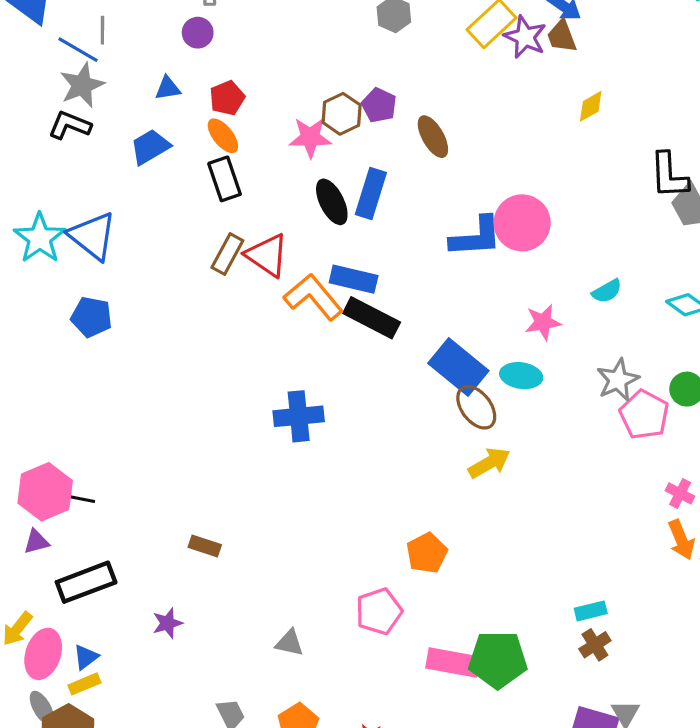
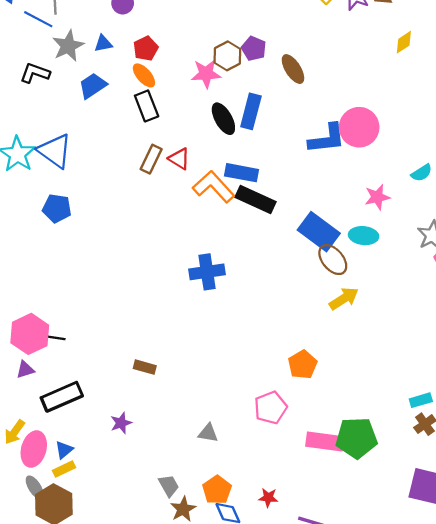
gray star: (82, 85) -> (68, 46), moved
red triangle: (267, 255) -> (179, 159), size x0.7

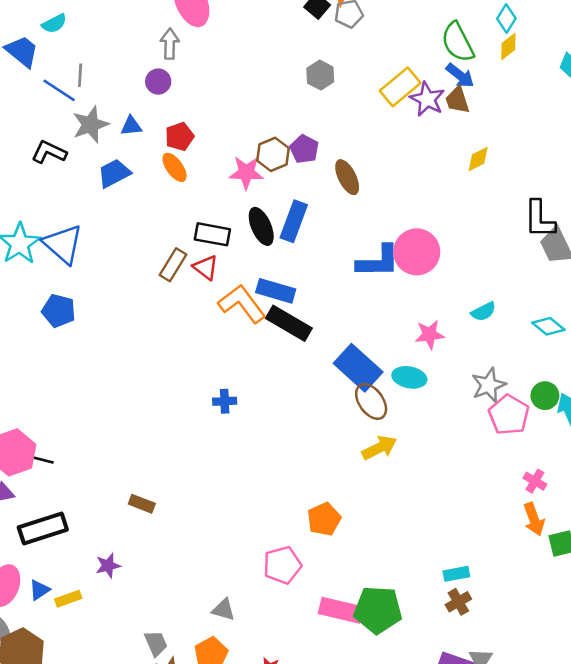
black rectangle: (147, 106) -> (212, 234), moved, turned -64
blue cross: (207, 272) -> (225, 401), size x0.6
gray triangle: (208, 433) -> (224, 610), moved
yellow rectangle: (64, 469) -> (68, 599), moved

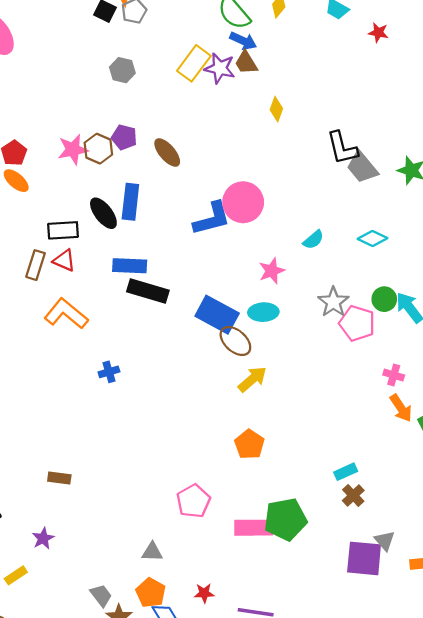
yellow diamond: (478, 159) -> (276, 109), turned -30
pink star: (246, 172) -> (73, 149), moved
orange L-shape: (242, 304) -> (66, 314), moved
orange pentagon: (324, 519) -> (249, 444), moved

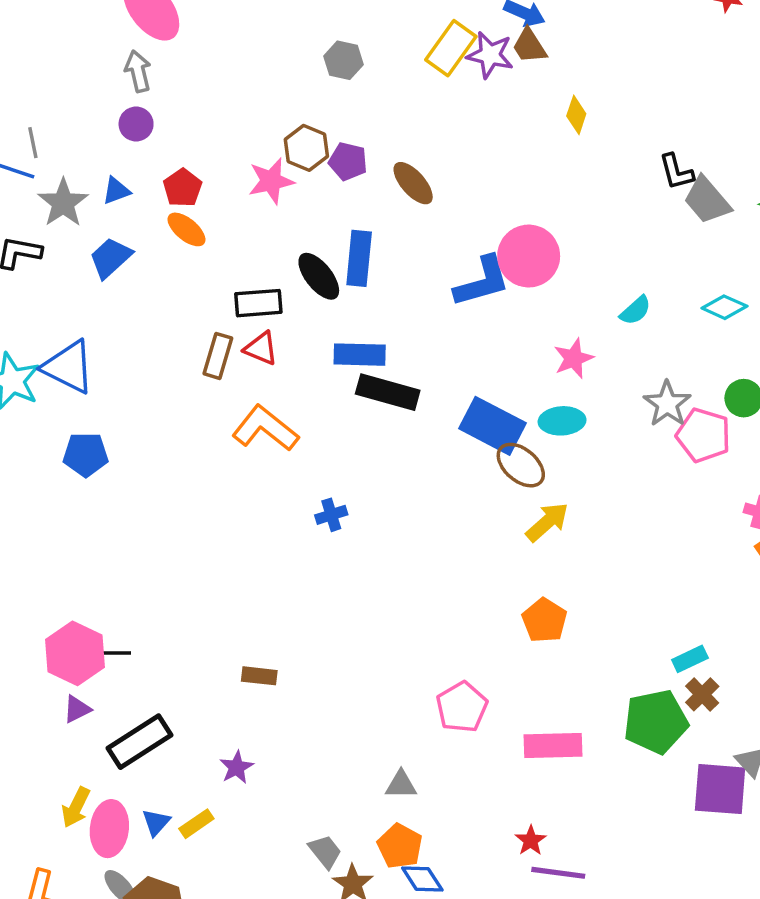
black L-shape: (342, 148) -> (676, 172), size x0.7
brown hexagon: (98, 149) -> (306, 148), moved
green pentagon: (285, 519) -> (656, 722), moved
red star: (204, 593) -> (531, 841), moved, turned -30

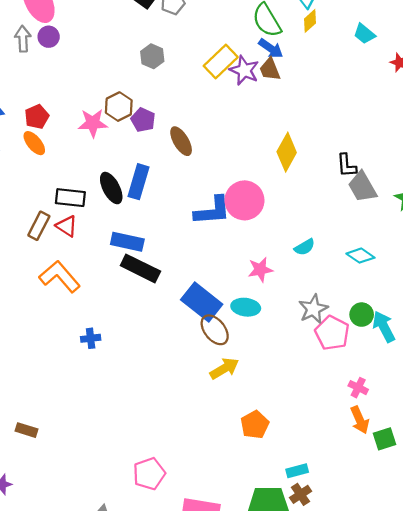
yellow diamond: (576, 115) -> (287, 152), moved, size x1.6
purple circle: (136, 124) -> (49, 37), moved
orange pentagon: (544, 620) -> (255, 425), moved

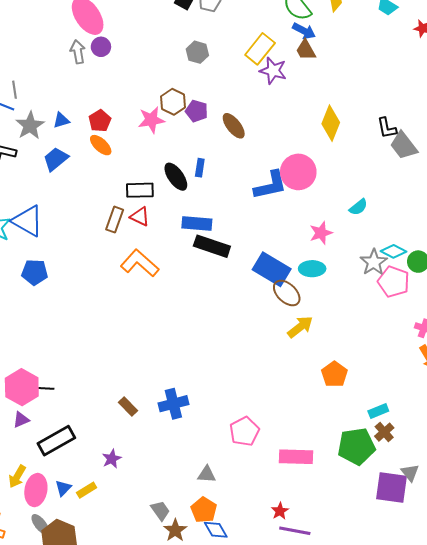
purple star: (244, 70) -> (273, 71), moved
blue rectangle: (138, 182) -> (200, 168), size x0.6
cyan diamond: (360, 256) -> (394, 251), moved
blue cross: (91, 338) -> (173, 404), moved, size x1.6
brown rectangle: (27, 430) -> (128, 406), turned 36

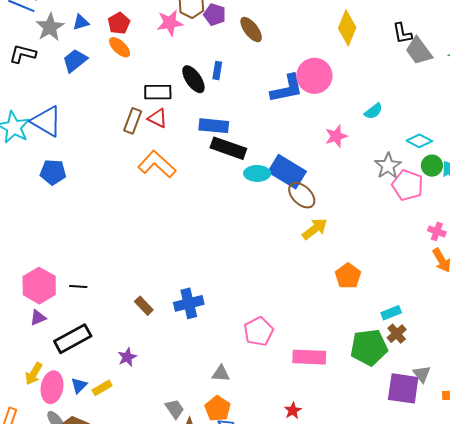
cyan diamond: (394, 251) -> (419, 141), moved
cyan ellipse: (312, 269) -> (257, 173), moved
black line: (45, 388) -> (78, 286), moved

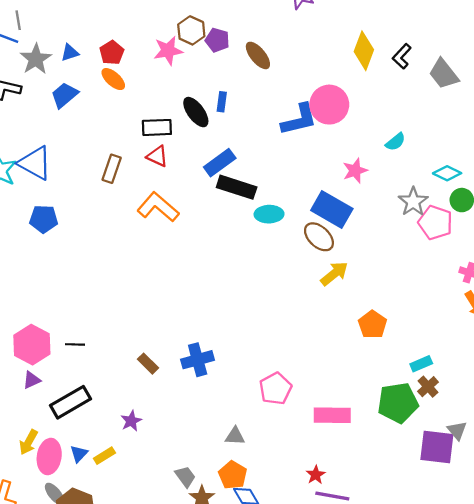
black L-shape: (402, 33) -> (402, 56), moved, turned 55
brown rectangle: (133, 121) -> (112, 169), moved
blue rectangle: (214, 126) -> (220, 163), turned -40
blue rectangle: (287, 172) -> (332, 210), moved

